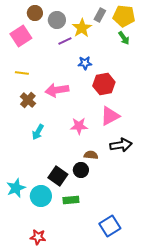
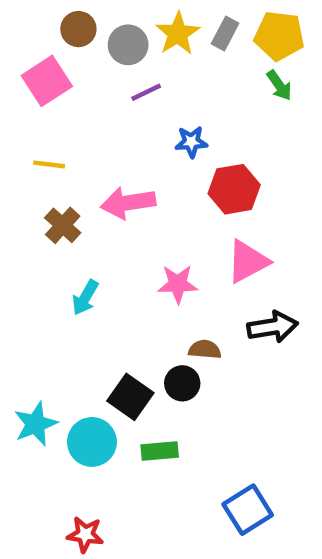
yellow star: (82, 28) -> (178, 34), moved

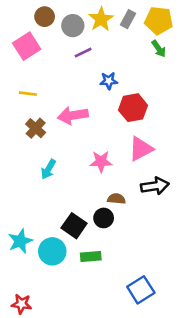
red star: (85, 534) -> (21, 304), moved

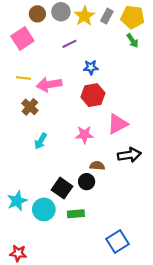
gray circle: (73, 26) -> (61, 12), moved
red hexagon: (133, 108) -> (93, 95), moved
pink arrow: (73, 115) -> (49, 84), moved

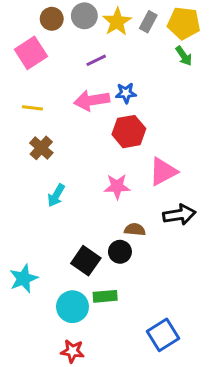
pink arrow: (49, 84) -> (92, 100), moved
cyan circle: (44, 209) -> (72, 307), moved
red star: (18, 253) -> (72, 351), moved

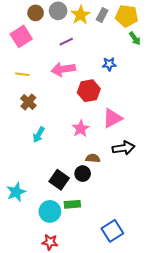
green arrow: (184, 56) -> (135, 38), moved
blue star: (126, 93) -> (109, 64), moved
pink star: (117, 186) -> (81, 129), turned -30

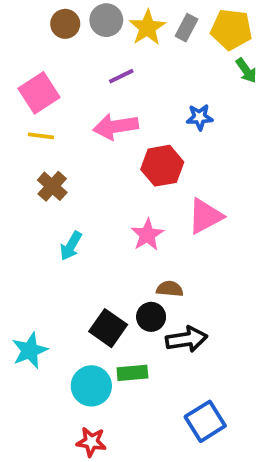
pink square: (21, 36) -> (39, 93), moved
black arrow: (124, 148) -> (187, 339), moved

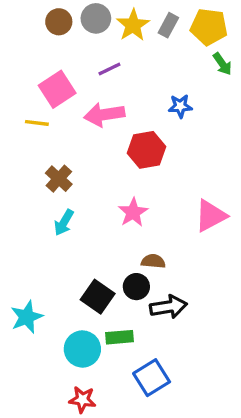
pink square: (39, 93) -> (57, 89), moved
brown cross: (52, 186) -> (59, 179), moved
pink triangle: (205, 216) -> (211, 216), moved
blue square: (205, 421) -> (152, 378), moved

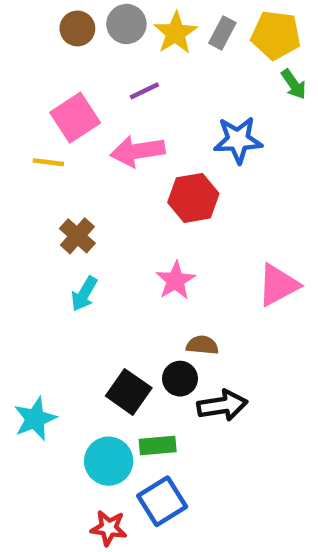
blue star: (180, 106) -> (238, 140), size x1.5
blue square: (152, 378) -> (162, 501), moved

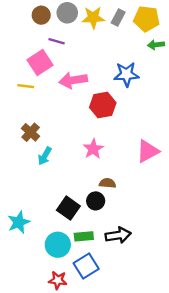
yellow star: (176, 33) -> (93, 18), turned 30
green arrow: (294, 84) -> (156, 45), turned 119
purple line: (144, 91) -> (57, 41), moved, turned 42
brown cross: (77, 236) -> (31, 132), moved
black arrow: (222, 405) -> (118, 235), moved

